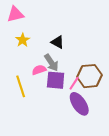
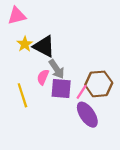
black triangle: (58, 42) -> (44, 46), moved, size x1.5
pink semicircle: (39, 70) -> (43, 77), turned -48

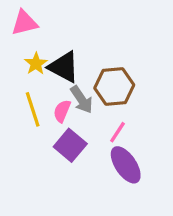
brown hexagon: (99, 84) -> (114, 86), moved
purple square: (61, 88) -> (70, 145), moved, turned 35
yellow line: (22, 95) -> (33, 109), moved

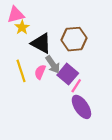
yellow star: (36, 64) -> (22, 27), moved
brown hexagon: (114, 86) -> (74, 39), moved
purple square: (70, 145) -> (68, 74), moved

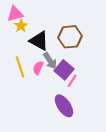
purple ellipse: (81, 107) -> (64, 106), moved

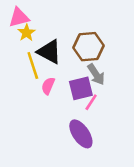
gray arrow: (50, 61) -> (96, 74), moved
yellow line: (20, 67) -> (33, 66), moved
purple square: (64, 70) -> (81, 88), turned 36

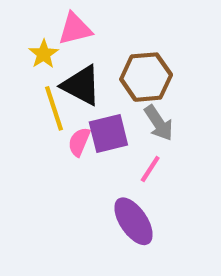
pink triangle: (19, 17) -> (75, 29), moved
purple square: (81, 88) -> (108, 133), moved

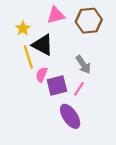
pink triangle: (75, 29) -> (56, 15), moved
brown hexagon: (146, 77) -> (89, 21), moved
purple square: (108, 133) -> (57, 86), moved

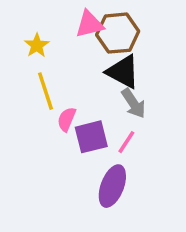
brown hexagon: (89, 21) -> (118, 33), moved
black triangle: (43, 45) -> (123, 72), moved
purple ellipse: (70, 116) -> (112, 186), turned 55

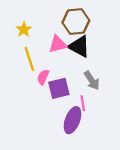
pink triangle: (89, 24) -> (58, 44), moved
gray arrow: (133, 103) -> (92, 80), moved
pink line: (126, 142) -> (83, 103), moved, turned -42

